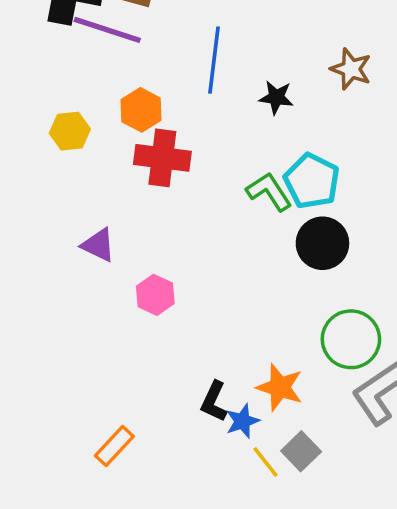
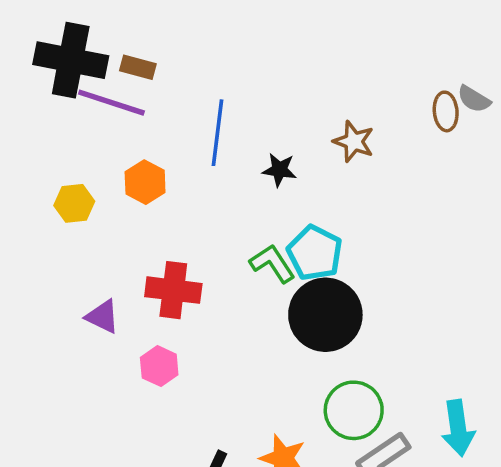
red cross: (162, 158) -> (173, 290), moved
black circle: (322, 243) -> (325, 315), size x1.4

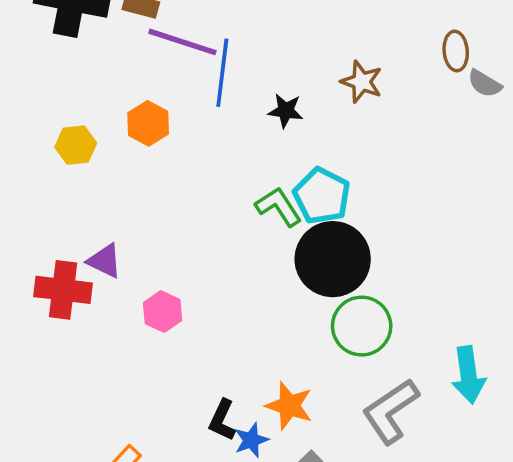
gray semicircle: (474, 99) -> (485, 84), moved
purple line: (111, 103) -> (182, 42), moved
red cross: (173, 290) -> (63, 290), moved
green circle: (354, 410) -> (362, 326), moved

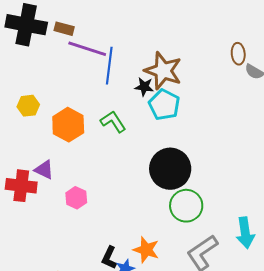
brown star: (362, 82) -> (163, 71), moved, size x1.6
orange hexagon: (148, 123) -> (68, 125), moved, size x1.4
cyan pentagon: (322, 196) -> (164, 105), moved
green L-shape: (278, 207) -> (113, 122), moved

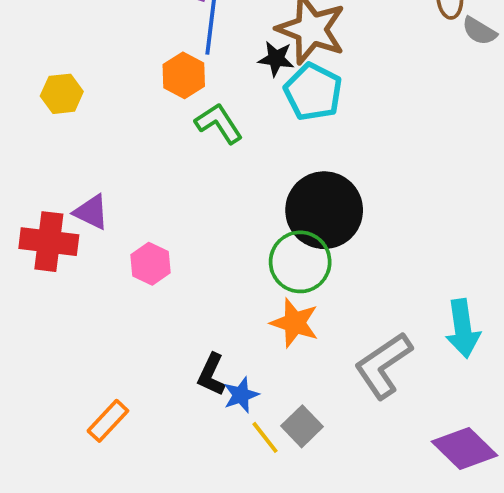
orange hexagon: (68, 125) -> (184, 75), moved, size x0.7
green circle: (186, 206) -> (300, 262), moved
orange star: (146, 250) -> (295, 323), moved

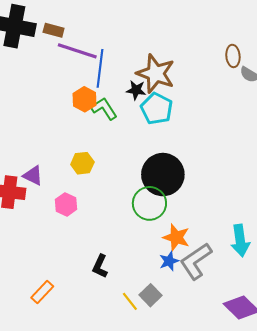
yellow hexagon: (62, 94) -> (82, 163), moved
green L-shape: (219, 123) -> (104, 109), moved
orange star: (295, 323) -> (176, 237), moved
blue star: (241, 395) -> (169, 261), moved

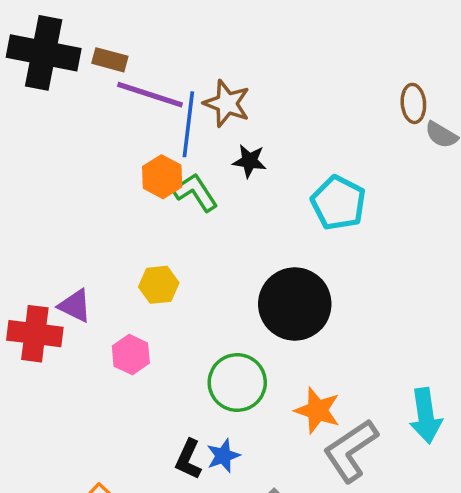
brown star: (156, 74) -> (227, 103), moved, size x0.7
cyan pentagon: (157, 109) -> (338, 203), moved
green circle: (149, 203) -> (237, 383), moved
blue star: (169, 261) -> (223, 456), moved

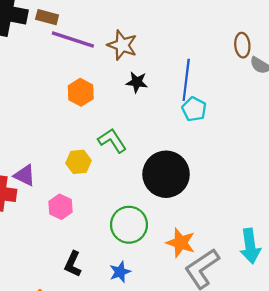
blue line: (188, 124) -> (186, 80), moved
green L-shape: (195, 192) -> (112, 141), moved
cyan pentagon: (338, 203) -> (194, 109), size x0.7
black L-shape: (188, 459) -> (73, 264), moved

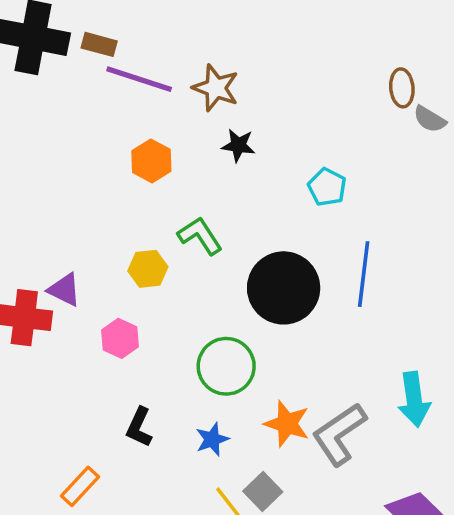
blue line: (186, 80) -> (364, 274), moved
orange star: (181, 243) -> (287, 424), moved

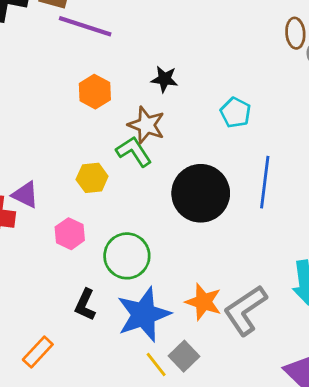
brown star: (216, 88) -> (146, 125), moved
green circle: (226, 366) -> (127, 256), moved
blue star: (212, 439) -> (144, 314), size x2.0

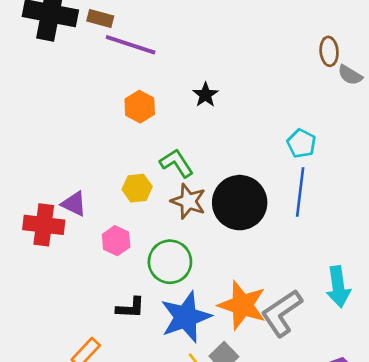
black star: (164, 79) -> (205, 95), turned 30
cyan pentagon: (235, 113) -> (301, 143), moved
brown star: (146, 125) -> (188, 201), moved
orange star: (203, 302) -> (242, 305), size x1.4
black L-shape: (85, 305) -> (131, 308), turned -112

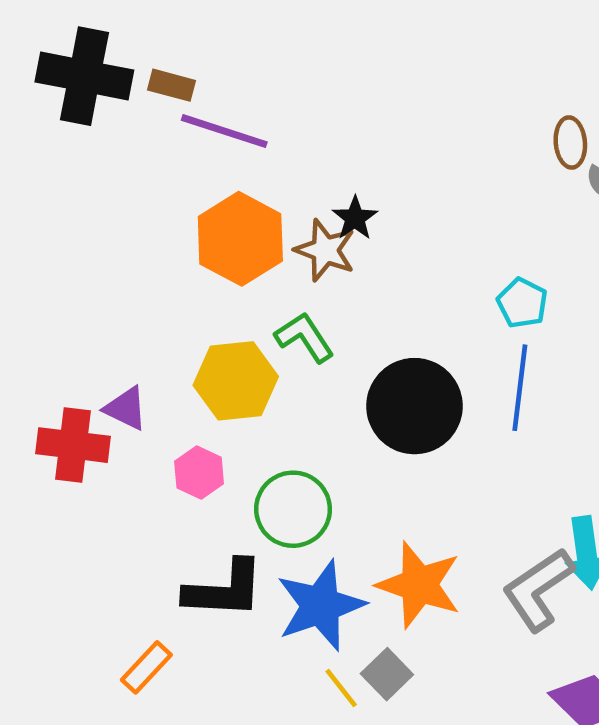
orange hexagon: (140, 107) -> (240, 239), size x1.6
yellow hexagon: (137, 188) -> (236, 381), size x1.6
brown star: (188, 201) -> (325, 250), moved
black L-shape: (131, 308) -> (224, 589), size x1.6
gray L-shape: (282, 313) -> (538, 589), moved

